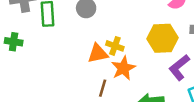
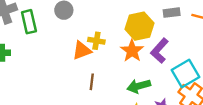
orange star: (123, 68) -> (132, 51), moved

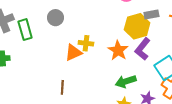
yellow hexagon: (139, 26) -> (137, 26), moved
brown line: (92, 82) -> (62, 87), moved

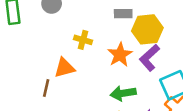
gray rectangle: (151, 15) -> (123, 14), moved
orange triangle: (73, 53) -> (65, 68), moved

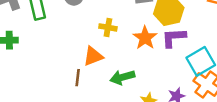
purple L-shape: (149, 58) -> (174, 38), turned 45
green arrow: (123, 93) -> (122, 77), moved

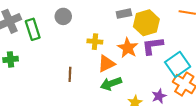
orange triangle: (93, 56) -> (106, 64), moved
brown line: (78, 78) -> (70, 74), moved

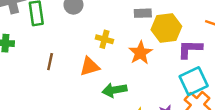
purple L-shape: (153, 46) -> (190, 49), moved
orange triangle: (106, 64) -> (90, 67), moved
brown line: (70, 74) -> (50, 62), moved

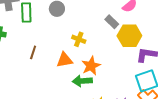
gray rectangle: (143, 13) -> (112, 22), turned 40
orange star: (140, 53) -> (91, 66), moved

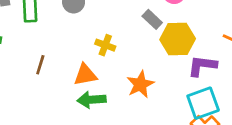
orange star: (91, 66) -> (140, 84), moved
green arrow: (82, 81) -> (92, 100), moved

